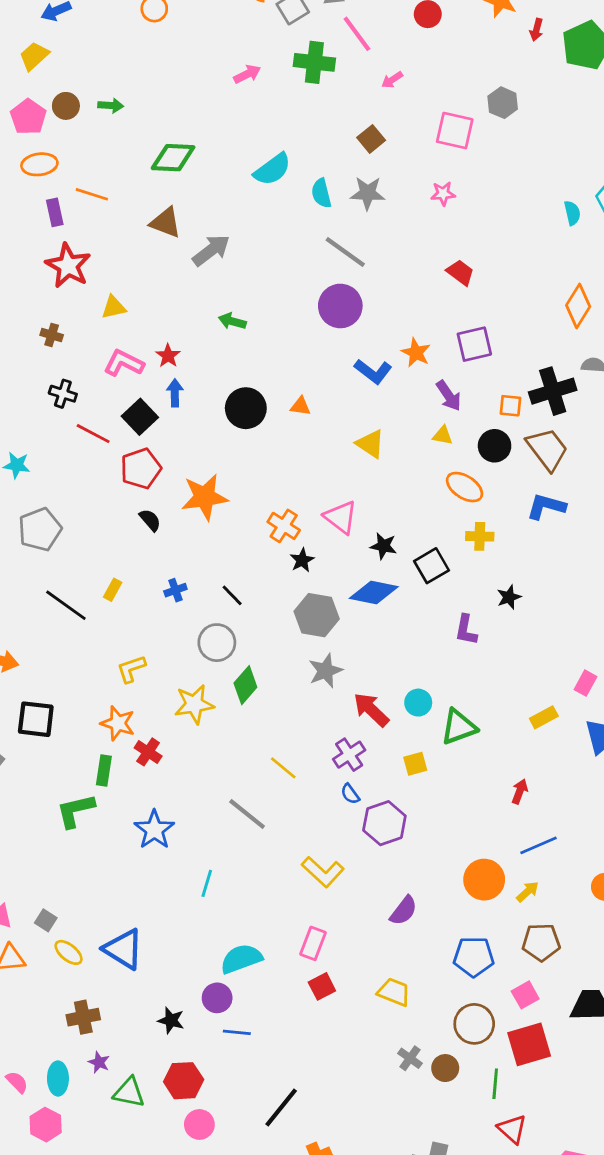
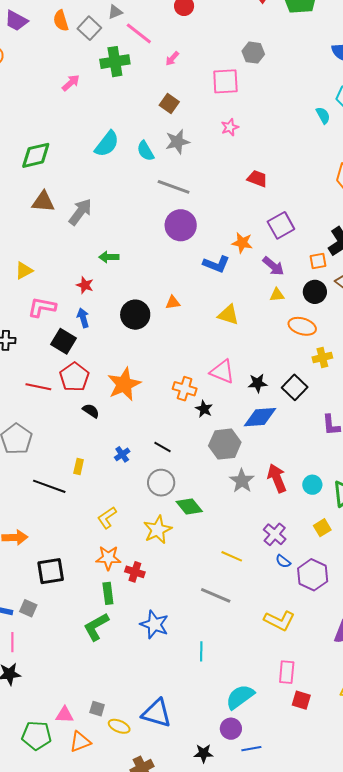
red star: (168, 356) -> (85, 285), moved
red line: (93, 434) -> (38, 387), moved
green diamond: (245, 685) -> (189, 506), turned -64
red arrow: (371, 710) -> (277, 478), moved, turned 40
red square: (322, 986) -> (301, 700), turned -30

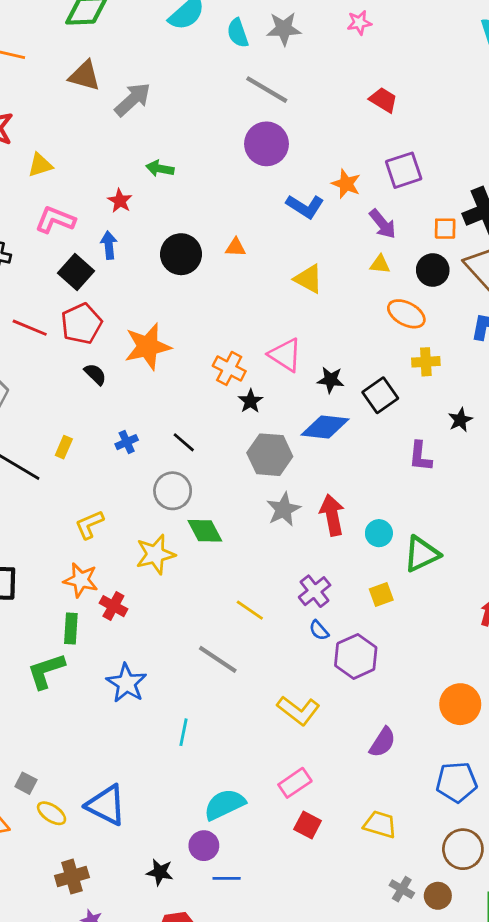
pink rectangle: (287, 672) -> (295, 783), turned 40

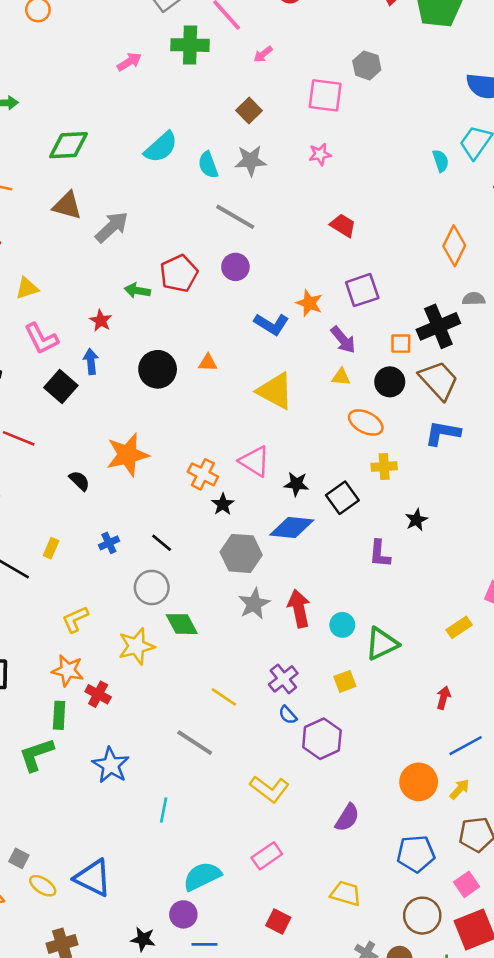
purple circle: (266, 144) -> (235, 267), size x0.7
pink L-shape: (55, 220) -> (41, 339), turned -138
yellow triangle: (308, 279) -> (275, 391), size x1.4
red pentagon: (81, 324) -> (179, 273), moved
red square: (308, 825) -> (278, 922), moved

